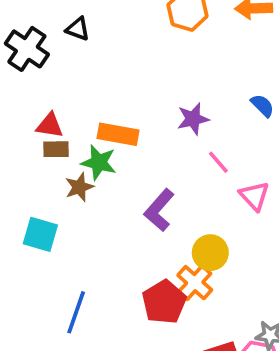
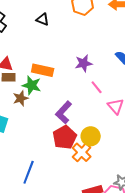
black triangle: (78, 29) -> (43, 19), moved
red pentagon: (164, 302) -> (65, 137), moved
blue line: (76, 312) -> (29, 172), moved

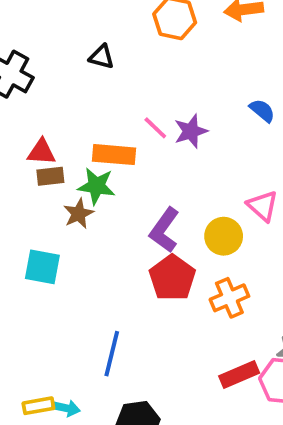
pink line: (97, 87) -> (155, 128), moved
yellow circle: (91, 136) -> (224, 236), moved
orange cross: (82, 152) -> (229, 298), moved, turned 30

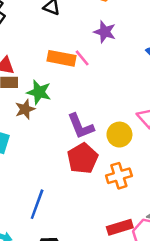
purple star: (191, 131) -> (105, 32), moved, turned 30
orange rectangle: (114, 155) -> (61, 58), moved
purple L-shape: (164, 230) -> (81, 126), turned -64

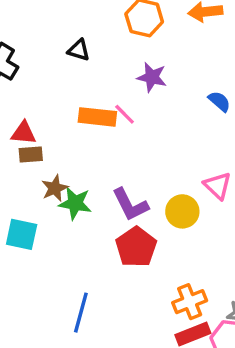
green star: (39, 92) -> (75, 203), moved
orange cross: (119, 176) -> (190, 302), moved

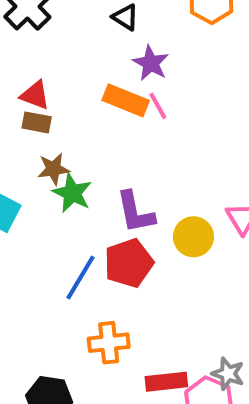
purple star: (152, 77) -> (151, 63), moved
orange cross: (190, 302) -> (109, 343), moved
blue line: (81, 313) -> (80, 278), moved

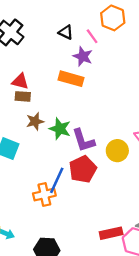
pink line: (158, 106) -> (92, 36), moved
green star: (72, 193) -> (60, 129), moved
orange cross: (109, 343) -> (44, 195), moved

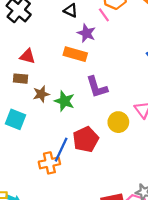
pink line: (92, 36) -> (104, 15), moved
brown rectangle: (23, 96) -> (21, 79), moved
purple L-shape: (83, 141) -> (97, 87), moved

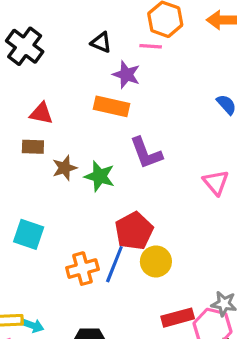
pink line: (104, 15) -> (151, 46), turned -48
cyan square: (16, 119) -> (29, 234), moved
yellow circle: (118, 122) -> (156, 261), moved
blue line: (61, 150) -> (114, 264), moved

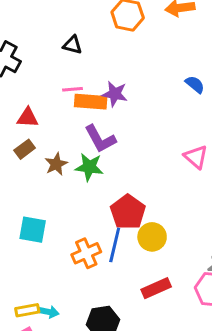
pink line: (151, 46) -> (73, 89), moved
purple star: (126, 75) -> (115, 94), moved
brown rectangle: (33, 147) -> (25, 149), turned -30
purple L-shape: (146, 153) -> (100, 139), moved
red rectangle: (178, 318) -> (156, 288), moved

